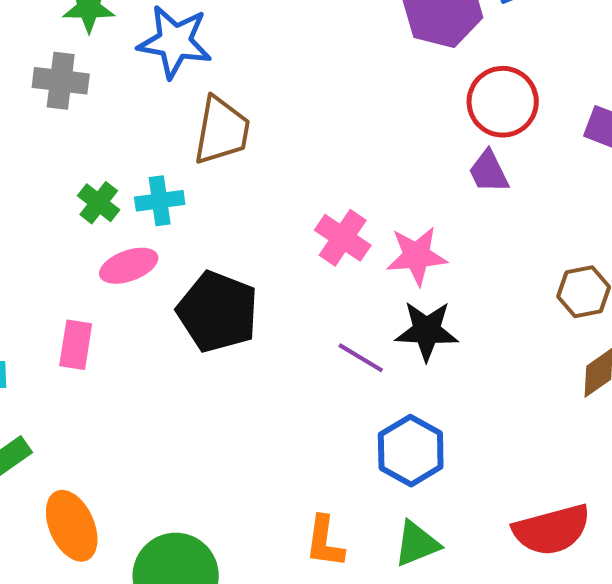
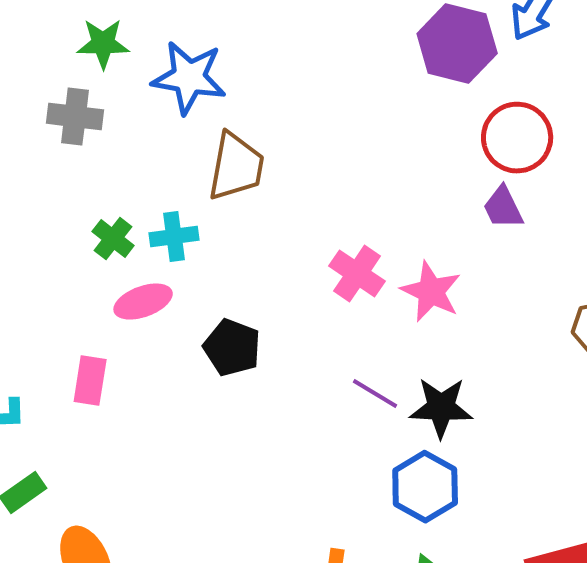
pink star: (417, 256) -> (431, 292), turned 30
black pentagon: (218, 312) -> (232, 348), size x0.7
black star: (427, 331) -> (441, 408), moved

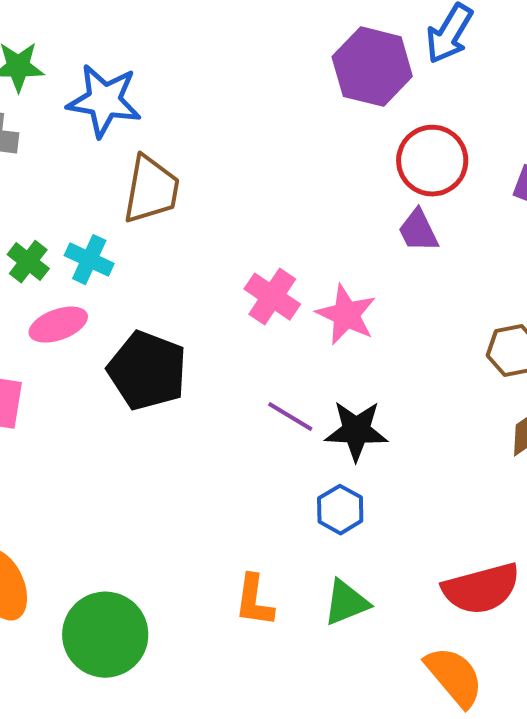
cyan cross: (174, 237) -> (89, 260), turned 33
black pentagon: (232, 348) -> (147, 371), size x1.4
blue hexagon: (425, 487) -> (340, 510), size x0.7

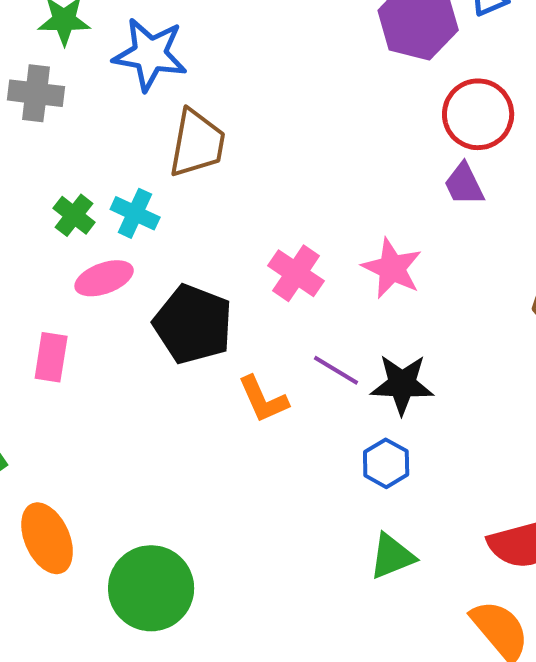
pink cross: (272, 297) -> (296, 273), moved
orange L-shape: (254, 601) -> (263, 399), moved, turned -32

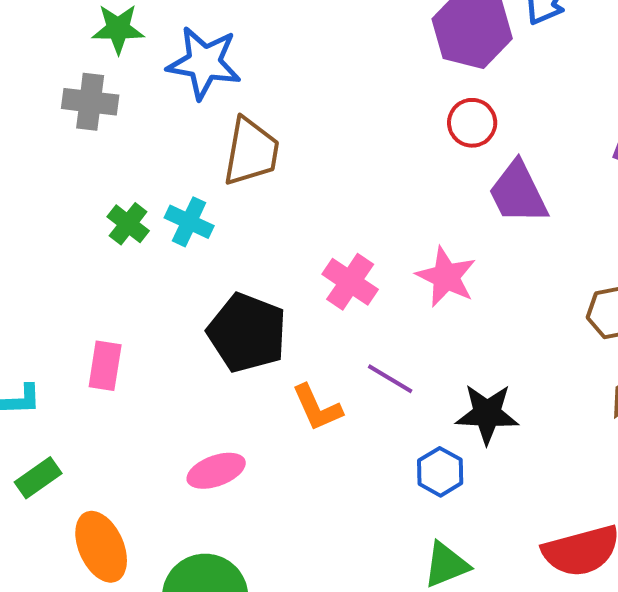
red circle: (478, 114) -> (472, 123), moved, size x0.7
purple trapezoid: (464, 184) -> (518, 193), size x1.5
pink ellipse: (104, 278) -> (216, 471), moved
black star: (402, 384) -> (487, 414), moved

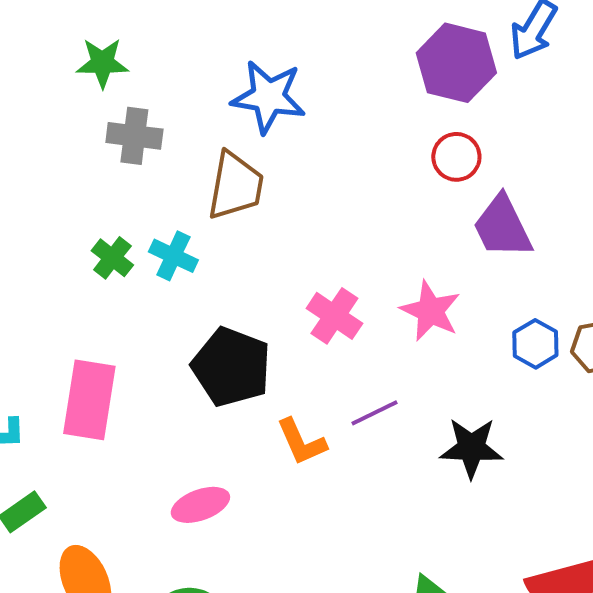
blue star: (204, 63) -> (268, 97), moved
gray cross: (90, 102) -> (134, 136), moved
pink rectangle: (105, 366) -> (89, 400), size x1.6
purple line: (390, 379) -> (374, 413), turned -57
blue hexagon: (440, 472) -> (535, 344), moved

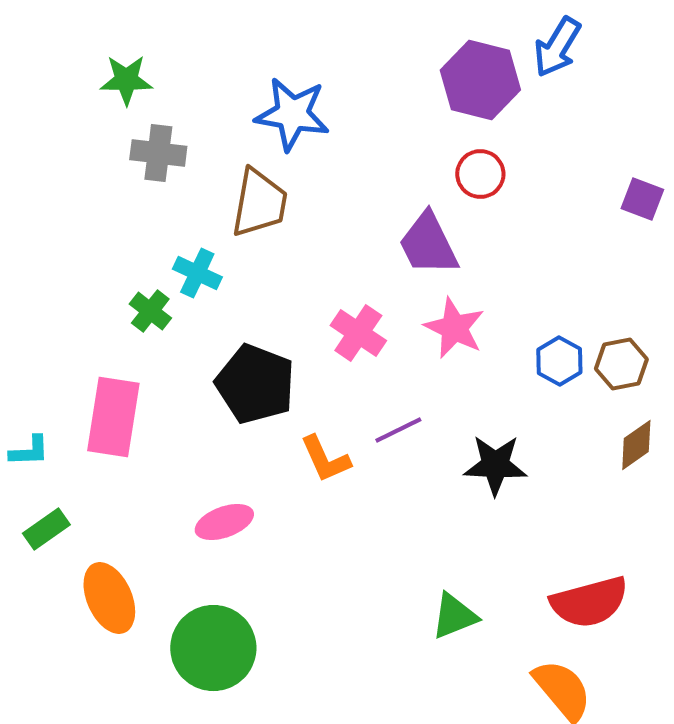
purple trapezoid: (502, 227) -> (428, 244), moved
green cross: (112, 258) -> (150, 311), moved

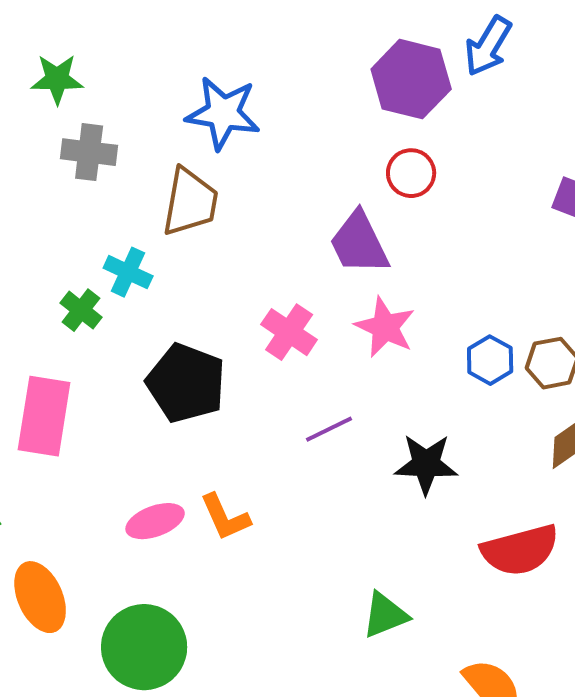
orange L-shape: (325, 459) -> (225, 517), moved
red semicircle: (589, 602) -> (520, 550), moved

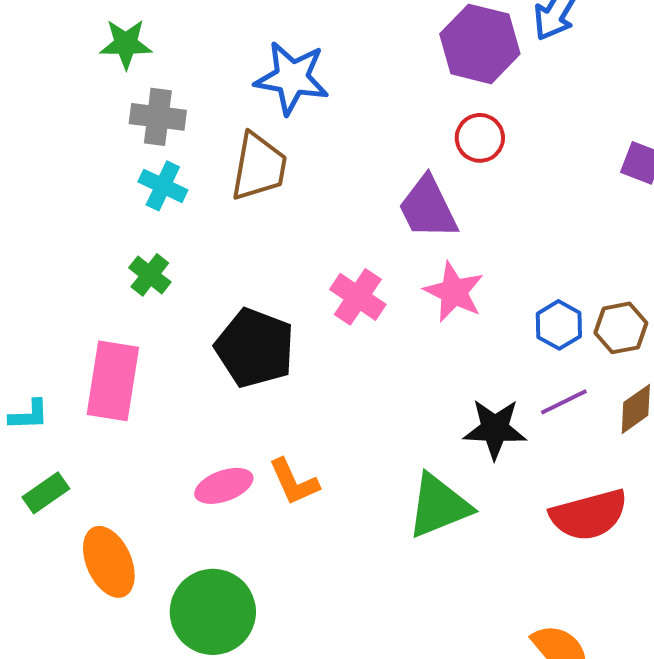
cyan cross: (128, 272) -> (163, 186), moved
purple line: (329, 429) -> (564, 402), moved
green triangle: (385, 615) -> (439, 506), moved, size x1.4

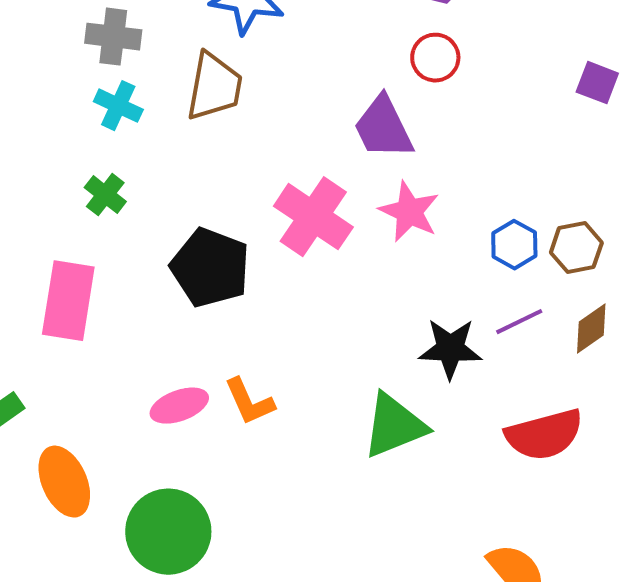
pink cross: (358, 297) -> (313, 217), size x1.4

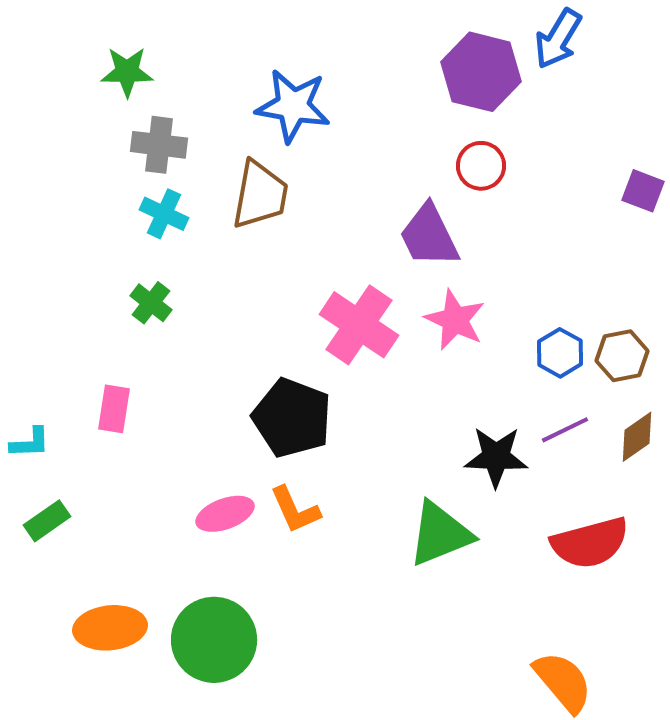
black pentagon: (210, 268) -> (292, 418), moved
pink rectangle: (68, 301) -> (114, 409), size x0.6
orange ellipse: (64, 482) -> (110, 628), moved, turned -72

